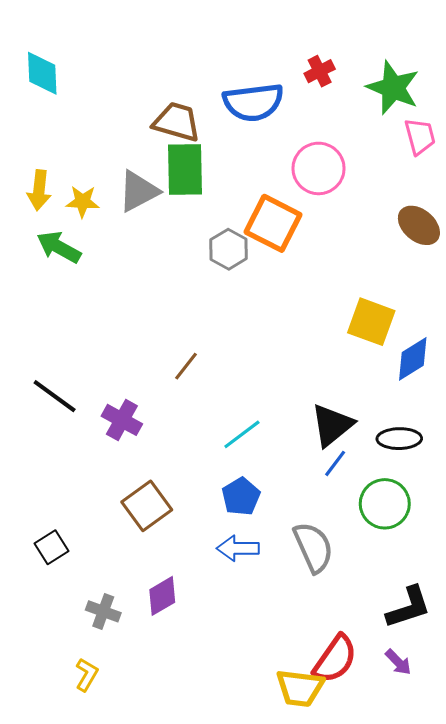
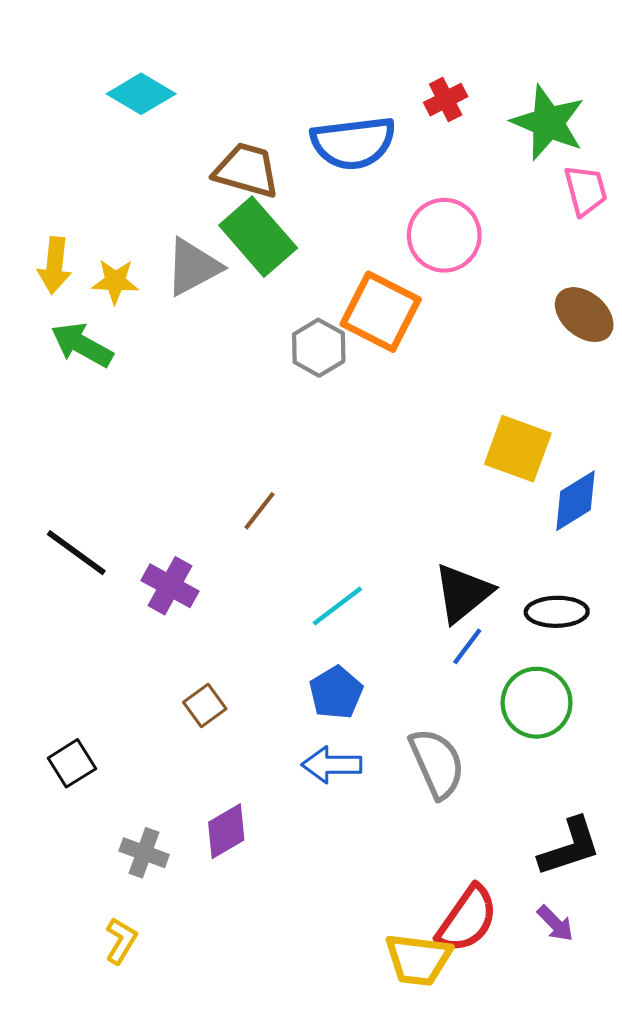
cyan diamond: (42, 73) -> (141, 94), moved, turned -57
green rectangle: (185, 169) -> (258, 237), turned -40
brown square: (147, 506) -> (205, 706), size x0.6

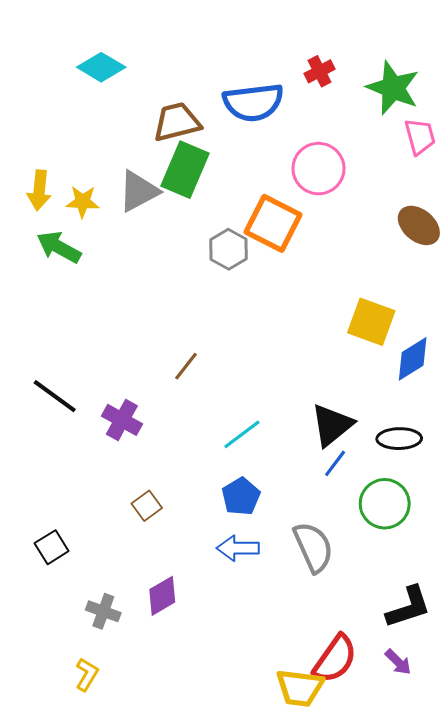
brown trapezoid: (247, 170) -> (177, 122), turned -30
green rectangle: (258, 237) -> (185, 170), turned 64

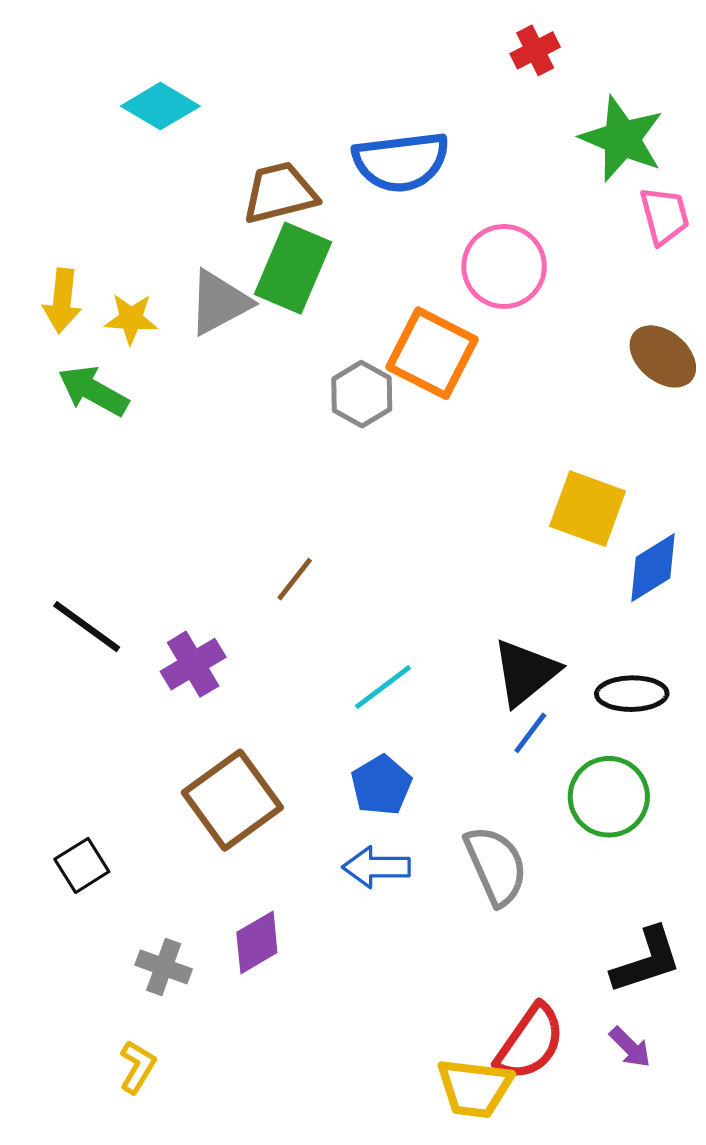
red cross: (320, 71) -> (535, 50), moved
purple cross: (122, 420) -> (193, 664), turned 30
brown square: (147, 506) -> (232, 800), size x2.0

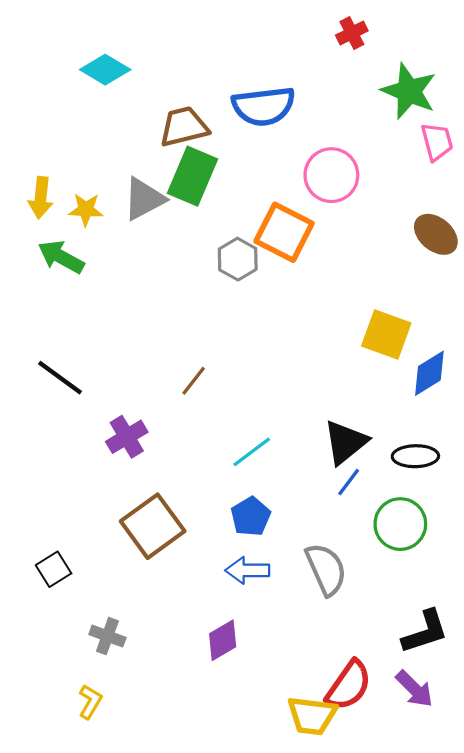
black line: (87, 627) -> (60, 378), moved
purple diamond: (257, 942) -> (223, 640), moved
purple arrow: (630, 1047) -> (414, 689), size x1.4

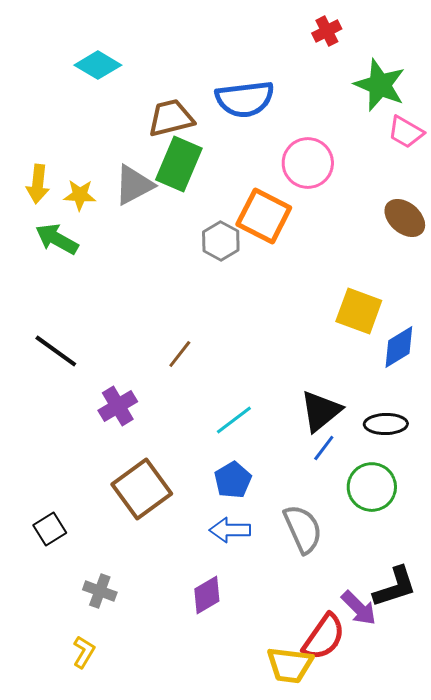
pink trapezoid: (437, 142) -> (406, 132), turned 135
purple arrow: (414, 689) -> (359, 608), moved

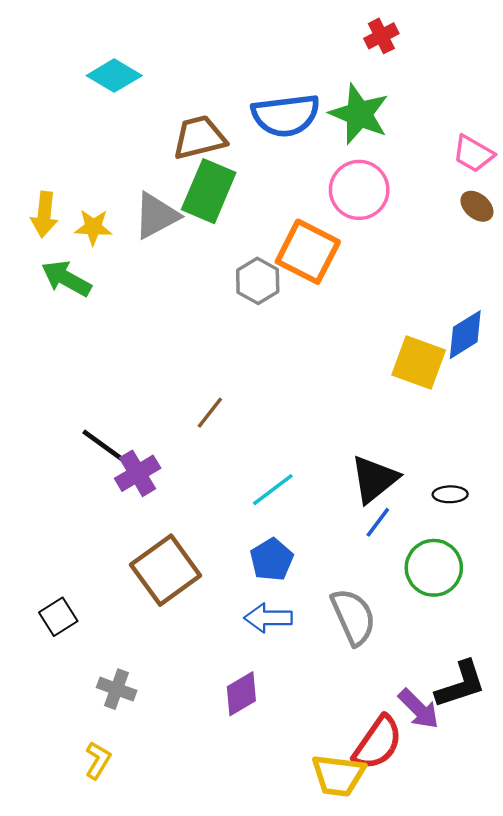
green star: (380, 85) -> (359, 114), moved
brown ellipse: (405, 218) -> (477, 206), moved, size x0.7
blue diamond: (399, 347) -> (465, 335), moved
black line: (56, 351) -> (106, 448), moved
black ellipse: (386, 424) -> (450, 494), size x0.7

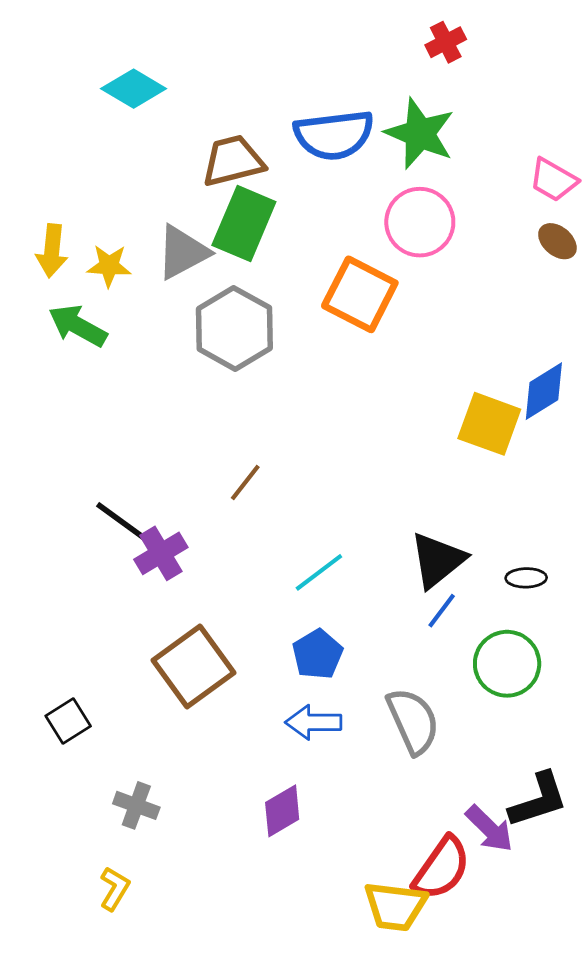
gray hexagon: (258, 281) -> (234, 328), moved, size x1.5

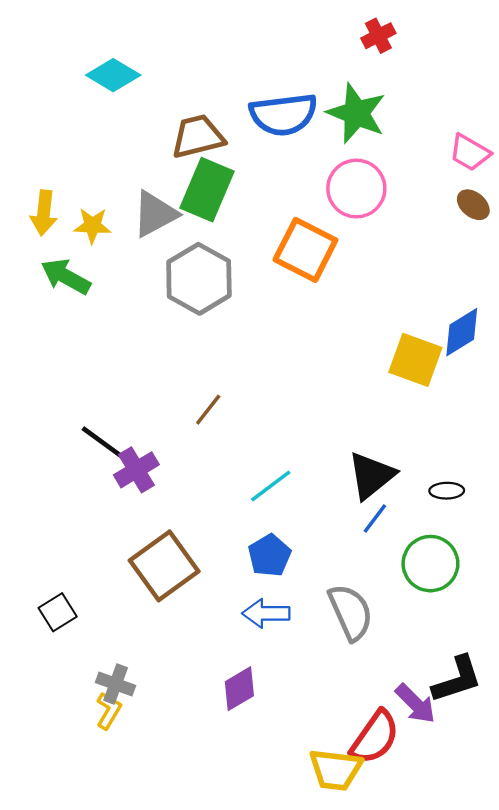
yellow L-shape: (114, 889) -> (109, 711), moved

